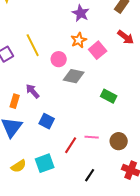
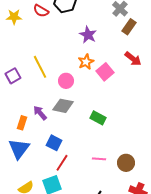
gray diamond: (74, 76) -> (63, 106), moved
green rectangle: (109, 96) -> (98, 118), moved
red line: (71, 145) -> (62, 163), moved

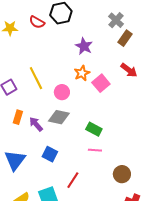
orange rectangle: (22, 123) -> (18, 117), moved
pink line: (99, 159) -> (95, 150), moved
red line: (62, 163) -> (73, 180), moved

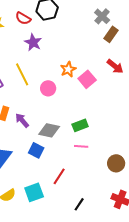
purple star: (84, 46) -> (33, 42), moved
gray diamond: (59, 117) -> (49, 130), moved
green rectangle: (94, 129) -> (80, 125), turned -49
brown circle: (122, 174) -> (116, 163), moved

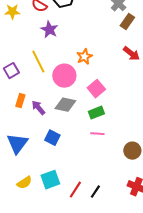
pink square: (87, 79) -> (96, 89), moved
pink circle: (48, 88) -> (64, 76), size x1.5
gray diamond: (49, 130) -> (65, 105), moved
red line: (59, 176) -> (75, 190), moved

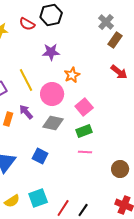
purple star: (49, 30) -> (51, 52), moved, turned -30
purple arrow: (38, 108) -> (26, 112), moved

